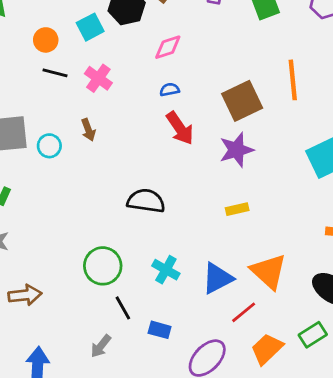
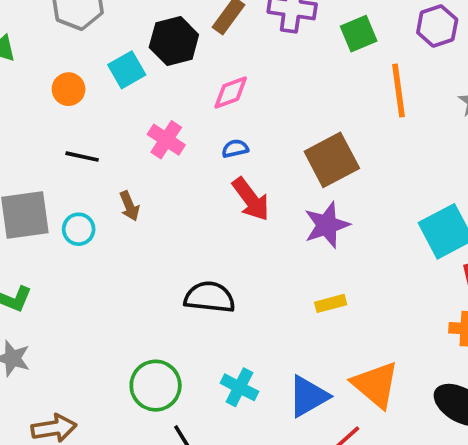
black line: (55, 73) -> (82, 157), moved
pink cross: (98, 78) -> (166, 140), moved
orange line: (293, 80) -> (399, 90), moved

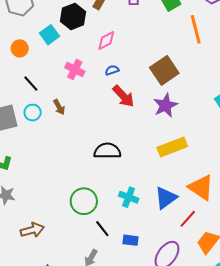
black line: (82, 157) -> (31, 84), turned 42
cyan circle: (79, 229) -> (33, 113), moved
yellow rectangle: (331, 303) -> (172, 147), size x1.8

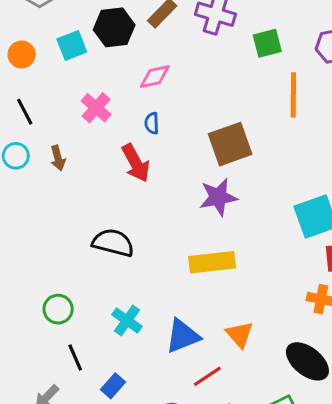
blue semicircle: (112, 70) -> (152, 123), turned -88
red arrow: (123, 96) -> (136, 163), moved
orange triangle: (201, 188) -> (240, 334), size x0.7
green circle: (84, 201) -> (58, 309), size x0.7
blue rectangle: (131, 240) -> (113, 386), turned -70

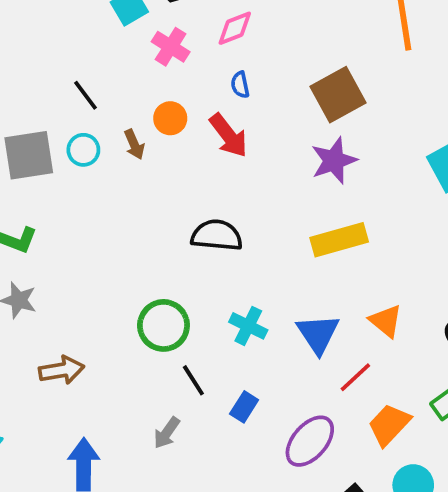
orange circle: (22, 55) -> (170, 118), moved
pink cross: (96, 108) -> (171, 47), moved
green circle: (58, 309) -> (163, 325), size x1.4
blue triangle: (183, 336) -> (318, 334), turned -33

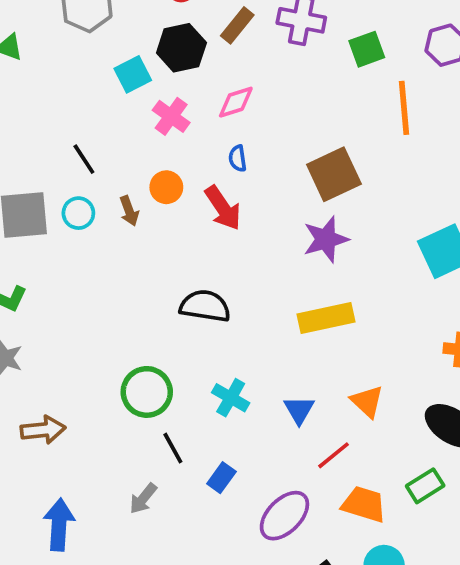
blue triangle: (318, 334) -> (299, 410), size x0.7
orange trapezoid: (389, 425) -> (364, 504), turned 60

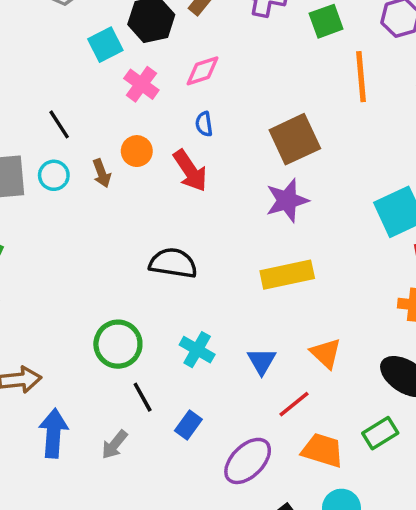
blue arrow: (59, 525) -> (53, 433), moved

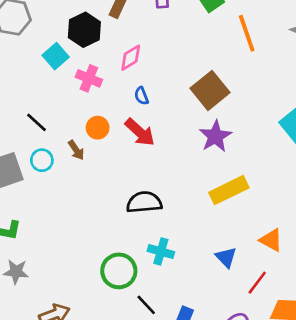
cyan cross: (197, 350) -> (161, 251), moved

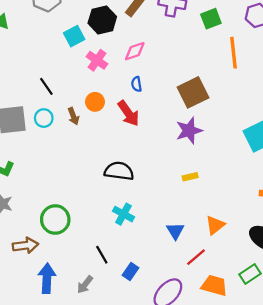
yellow rectangle: (229, 190) -> (190, 177), size x0.5
orange triangle: (271, 240) -> (215, 225), turned 40
green circle: (119, 271) -> (55, 219), moved

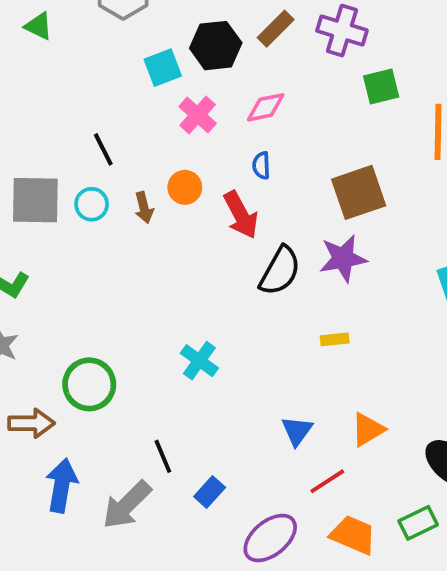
green square: (211, 19) -> (381, 87), moved
black semicircle: (119, 171) -> (280, 271), moved, turned 104
cyan cross: (124, 214) -> (199, 361), moved
gray arrow: (85, 285) -> (127, 505), size x1.6

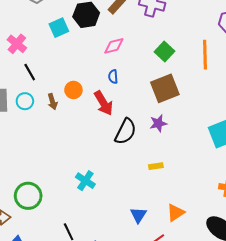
green square: (381, 87) -> (164, 51), moved, turned -30
pink cross: (198, 115) -> (17, 44), moved
purple star: (343, 258) -> (158, 123), size x0.7

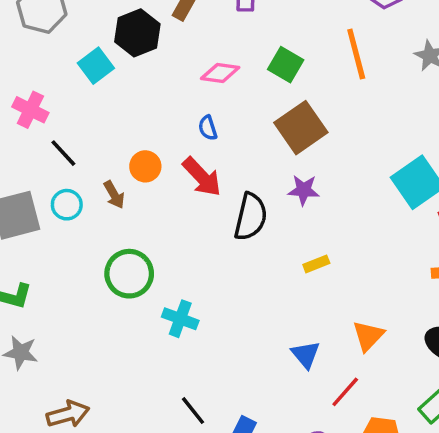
pink diamond: (114, 46) -> (220, 73), moved, turned 35
purple star: (158, 123) -> (304, 190), turned 30
cyan cross: (85, 181) -> (180, 319), moved
green circle: (28, 196) -> (129, 274), moved

